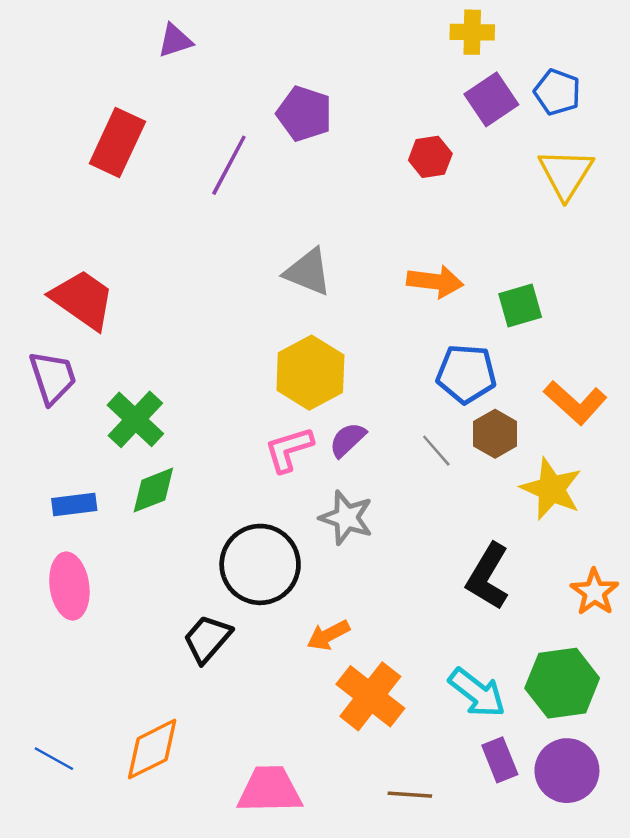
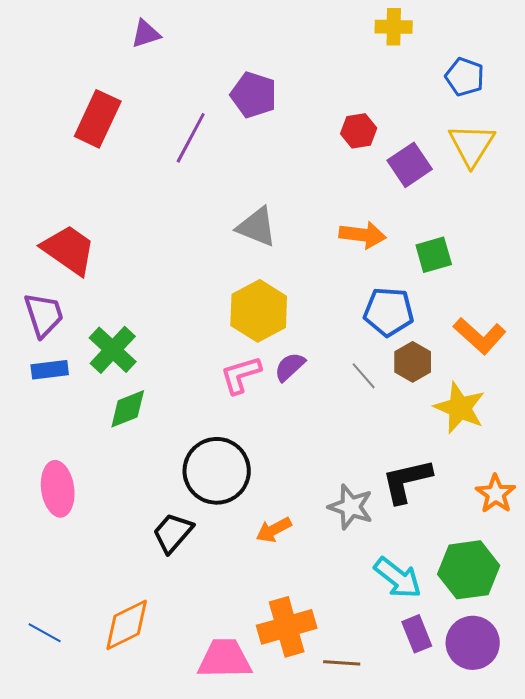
purple square: (491, 99) -> (410, 165), moved
blue rectangle: (74, 504) -> (50, 370), moved
gray star: (346, 518) -> (351, 507), moved
black L-shape: (488, 576) -> (407, 481), turned 46
orange cross: (370, 696) -> (287, 627), moved, turned 36

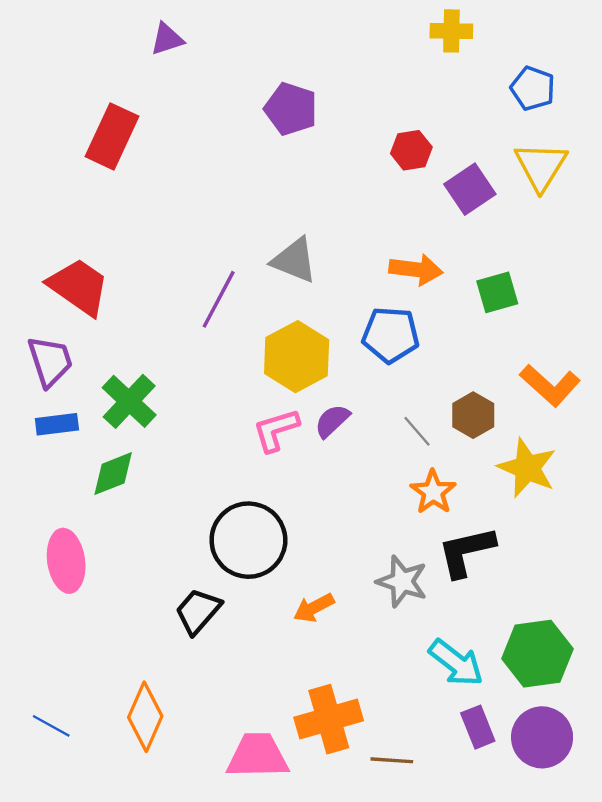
purple line: (191, 138) -> (219, 299), moved
blue pentagon: (389, 312) -> (391, 335), moved
green diamond: (128, 409) -> (113, 474), moved
orange star: (496, 494) -> (433, 492), moved
orange diamond: (127, 625) -> (145, 717), turned -40

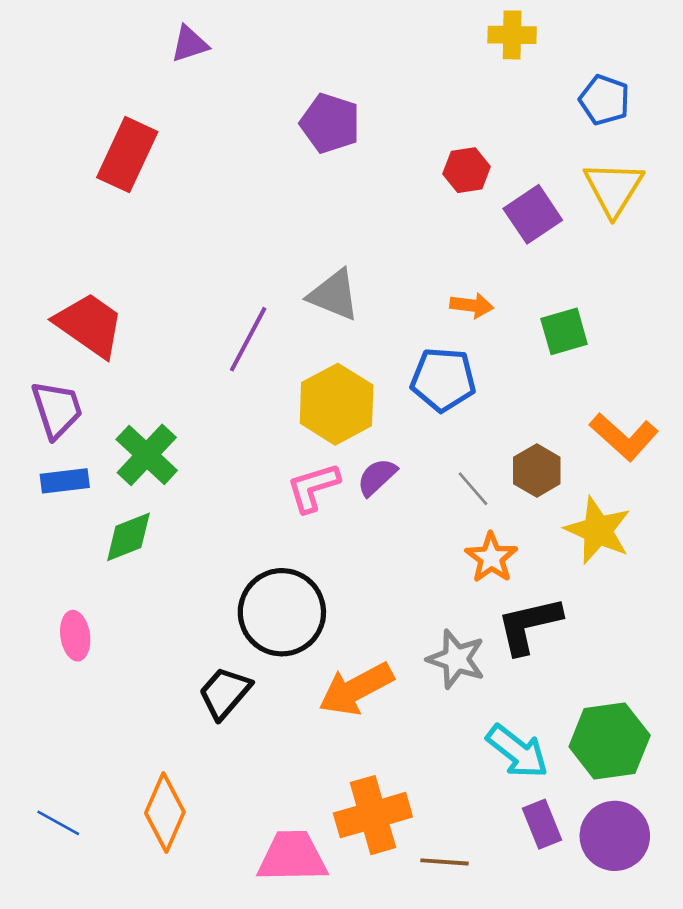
orange arrow: (416, 269) -> (472, 305), size x0.7
pink ellipse: (66, 561) -> (75, 636), size x0.7
orange arrow: (314, 608) -> (356, 689), size x1.6

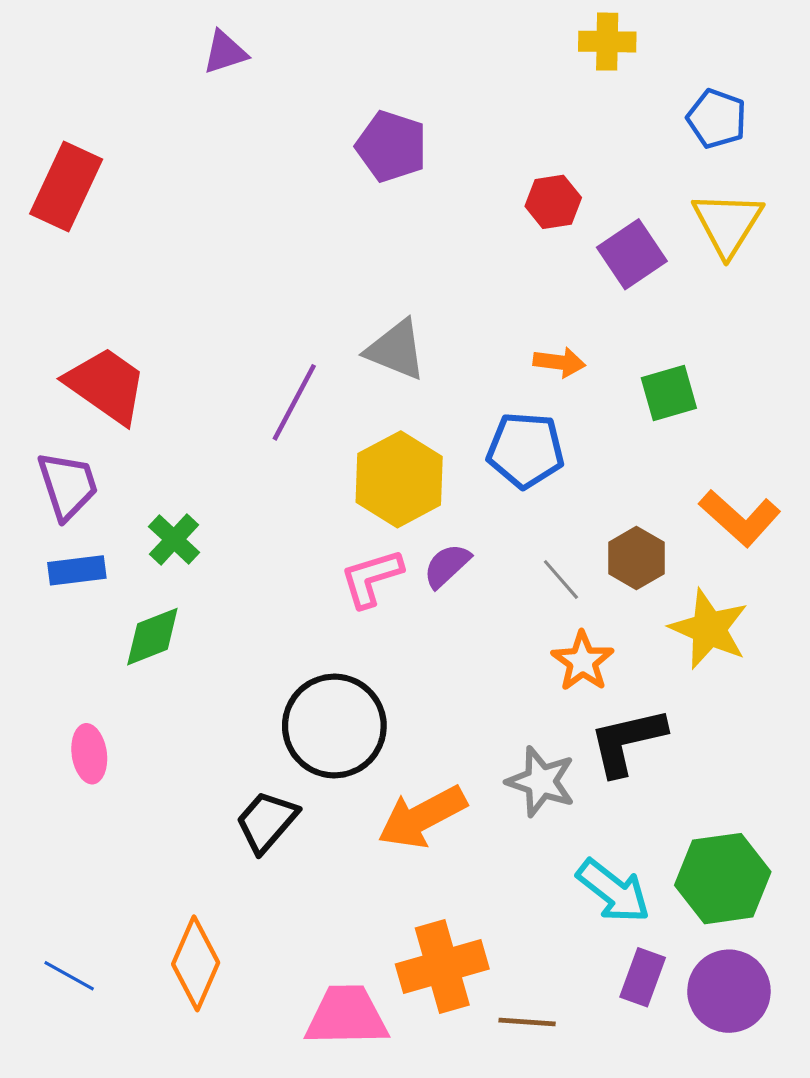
red rectangle: (127, 155) -> (66, 186), moved
green cross: (147, 455) -> (174, 539), size x0.7
purple rectangle: (542, 824) -> (643, 977), turned 42

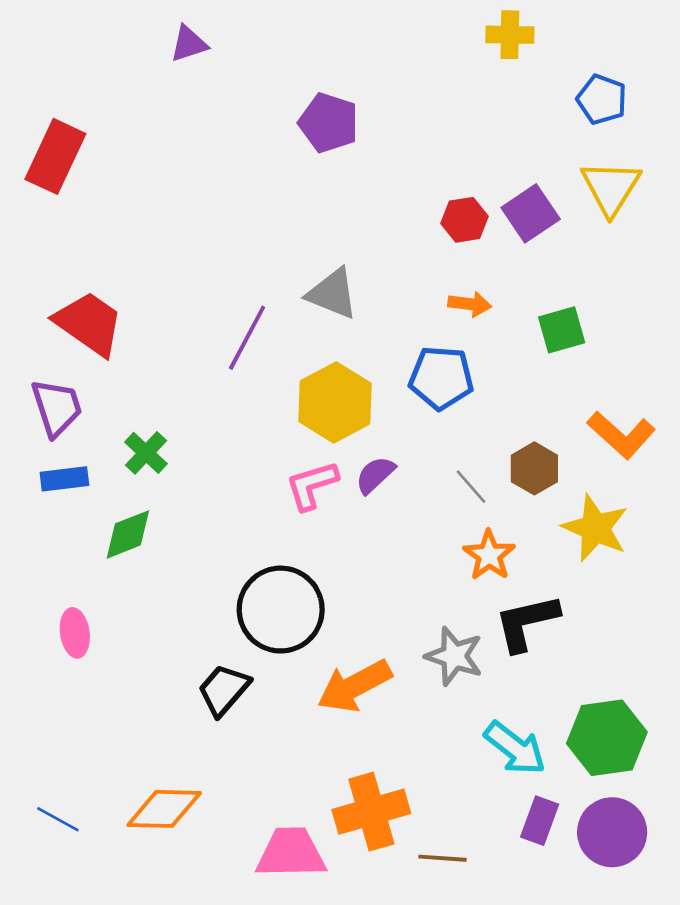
red hexagon: (553, 202) -> (465, 220), moved
orange diamond: (196, 963) -> (164, 809), turned 68

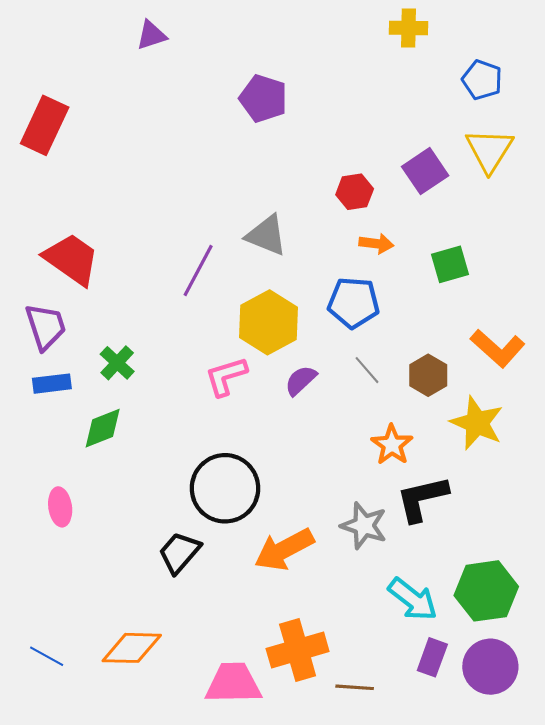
red hexagon: (465, 220) -> (355, 192), moved
pink L-shape: (312, 485) -> (226, 376), moved
gray line: (471, 487) -> (367, 370), moved

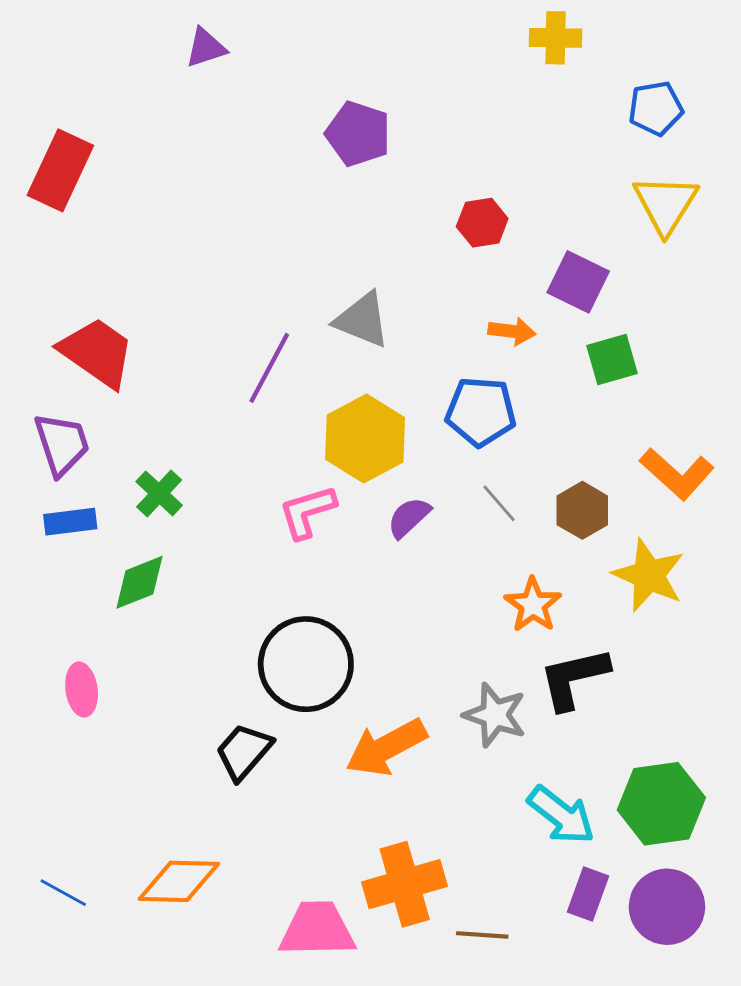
blue pentagon: (482, 80) -> (656, 108), turned -30
purple square: (425, 171) -> (578, 282), moved, turned -30
red hexagon: (355, 192) -> (482, 223), moved

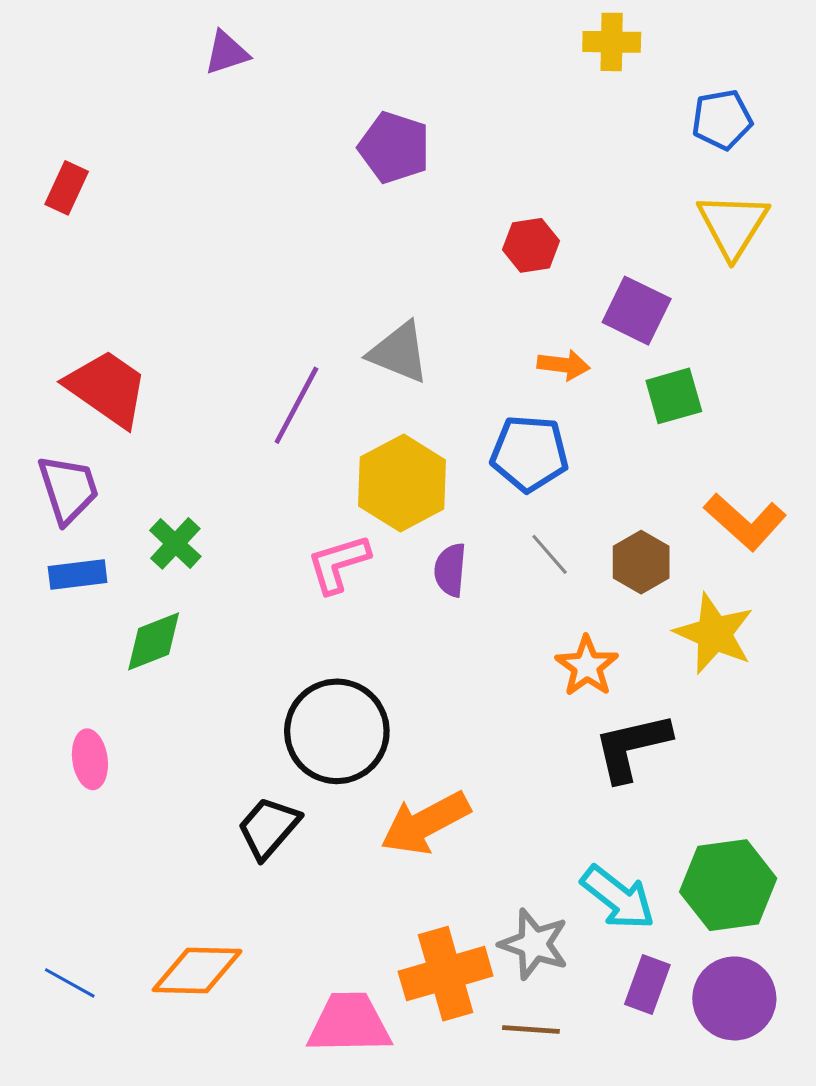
red rectangle: (60, 170) -> (67, 188), size x0.6
purple semicircle: (409, 517) -> (450, 570), turned -42
gray star: (495, 715) -> (534, 944), moved

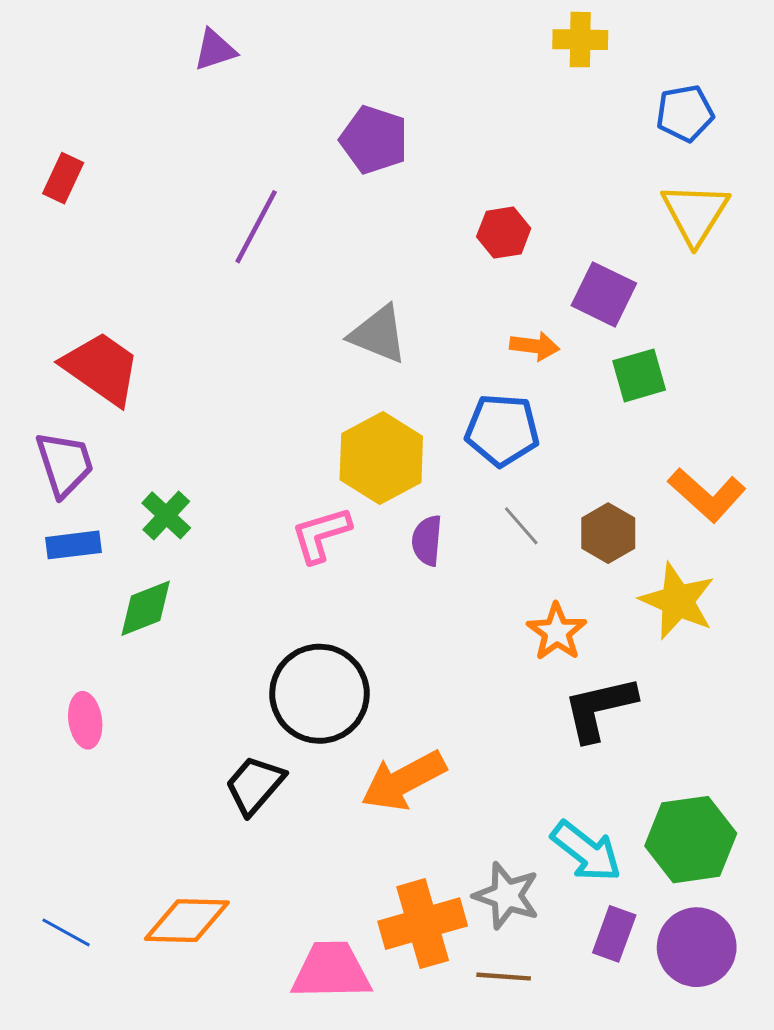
purple line: (296, 405) -> (256, 227), moved

